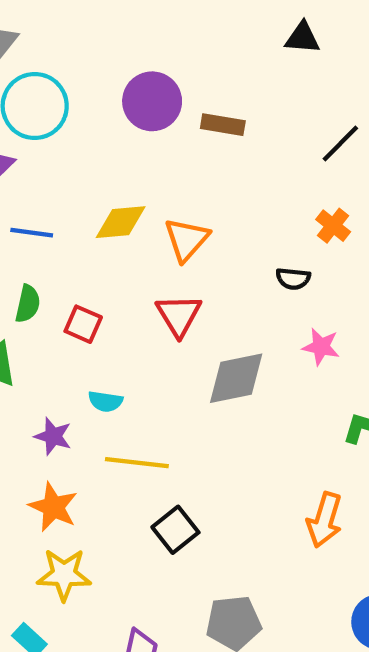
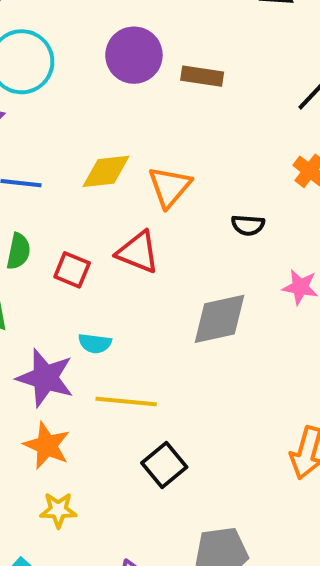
black semicircle: (293, 279) -> (248, 225), moved
red triangle: (179, 315) -> (138, 252), moved, turned -36
purple star: (53, 436) -> (45, 378), size x1.6
yellow star: (64, 575) -> (58, 510), size x0.7

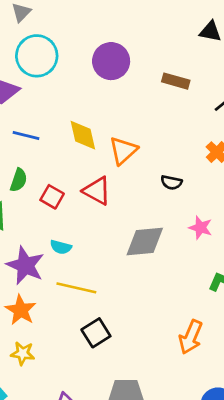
brown rectangle: (202, 76) -> (176, 81), moved
yellow diamond: (106, 171) -> (83, 135), turned 76

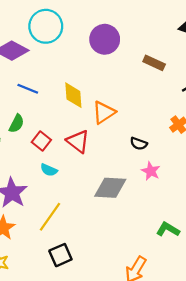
pink star: (200, 228) -> (151, 171), moved
cyan semicircle: (61, 247) -> (49, 170), moved
yellow line: (76, 288) -> (50, 217), turned -76

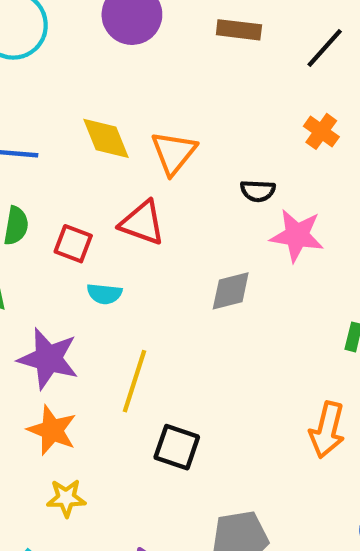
pink star: (151, 171) -> (297, 235), size x1.4
gray diamond: (110, 188) -> (231, 291), size x0.7
black square: (60, 255) -> (177, 447), turned -30

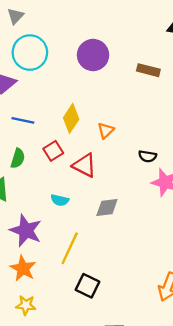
yellow diamond: (106, 138) -> (71, 118), turned 48
orange triangle: (174, 153) -> (106, 131), size x0.7
red square: (73, 244) -> (53, 151), moved, turned 30
gray diamond: (231, 291) -> (107, 207), moved

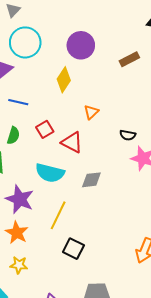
brown rectangle: (148, 70) -> (129, 59), turned -42
yellow diamond: (71, 118) -> (64, 80), moved
cyan semicircle: (60, 200) -> (50, 173), size x1.8

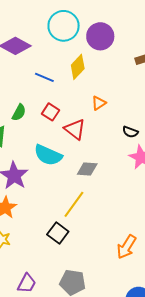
cyan circle: (25, 42) -> (64, 26), moved
blue line: (18, 102) -> (44, 77), moved
red square: (45, 129) -> (51, 112), turned -36
yellow line: (58, 215) -> (74, 204), moved

